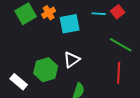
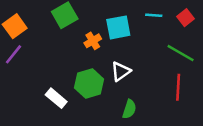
red square: (118, 12) -> (185, 18), moved
orange cross: (49, 13) -> (93, 41), moved

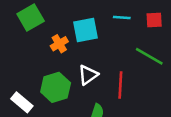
red square: (185, 18) -> (154, 20), turned 35
red line: (178, 87) -> (120, 85), moved

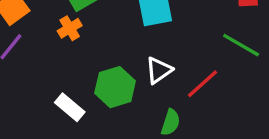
orange cross: (59, 44) -> (70, 28), moved
red line: (120, 85) -> (202, 84), turned 45

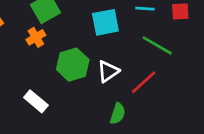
green line: (241, 45) -> (157, 45), moved
green hexagon: (115, 87) -> (73, 65), moved

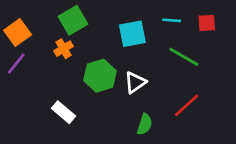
red line: (144, 82) -> (186, 105), moved

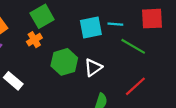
cyan line: (172, 20) -> (115, 24), moved
red square: (207, 23) -> (152, 19), size x1.5
white rectangle: (64, 112) -> (13, 81), moved

